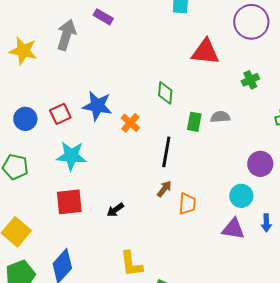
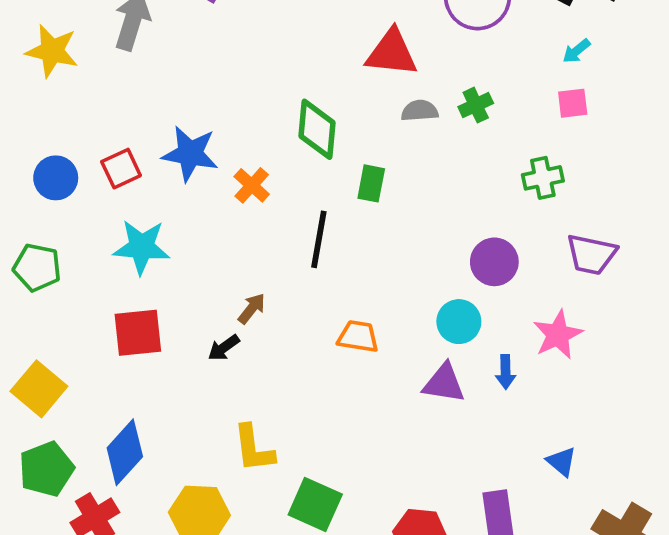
green diamond: (165, 93) -> (317, 129), size x1.4
gray semicircle: (220, 117) -> (420, 111), moved
brown arrow: (164, 189) -> (252, 309), moved
orange trapezoid: (187, 204) -> (358, 337), turned -85

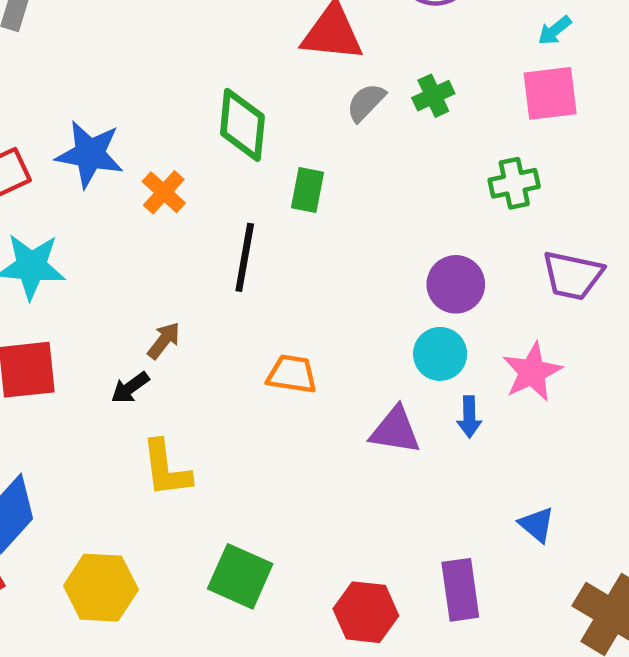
pink square: (573, 103) -> (550, 93), size x1.5
gray semicircle: (420, 111) -> (366, 102), turned -42
cyan circle: (459, 322) -> (440, 354), moved
yellow L-shape: (254, 449) -> (166, 468), moved

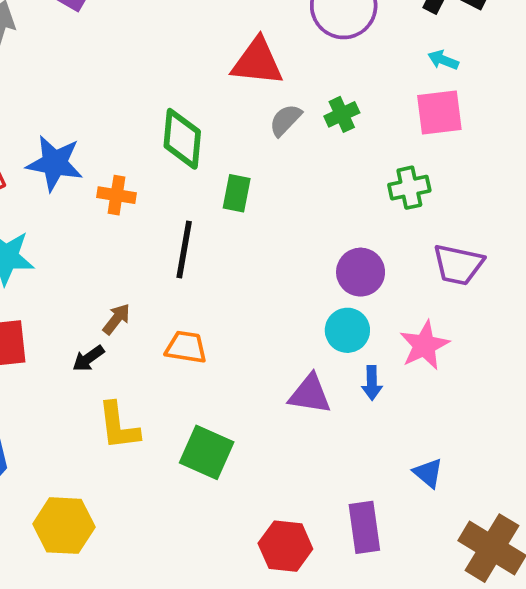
cyan arrow: (555, 31) -> (443, 60), turned 60
orange cross: (164, 192) -> (117, 195), turned -33
orange trapezoid: (292, 374) -> (186, 347), moved
green square: (240, 576) -> (207, 452), moved

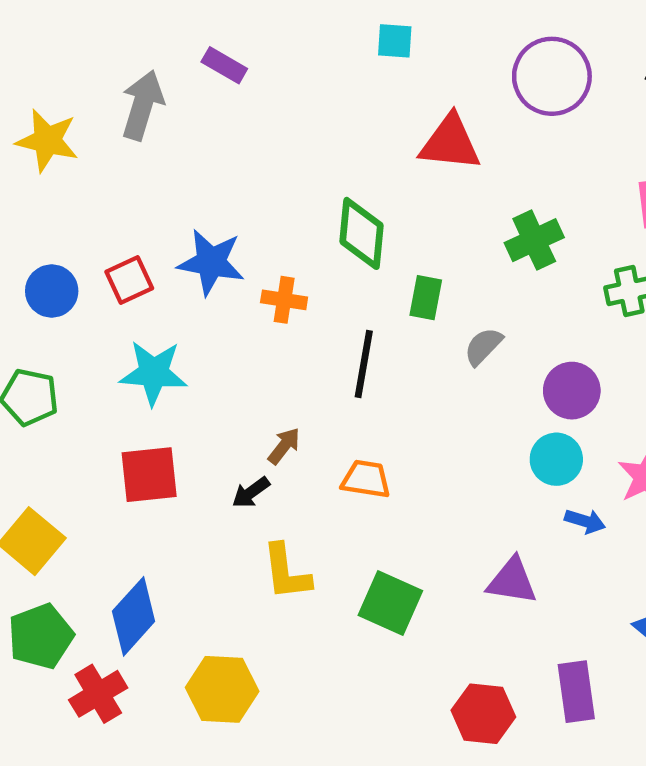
green cross: (342, 114) -> (534, 240), moved, size x1.4
gray semicircle: (285, 120) -> (483, 346), moved
blue arrow: (372, 383) -> (585, 521), turned -72
purple triangle: (310, 394) -> (512, 581), moved

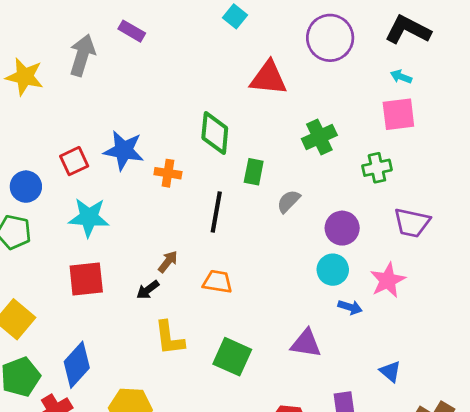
cyan square: (395, 41) -> (235, 16), turned 35
blue circle: (52, 291) -> (26, 187), moved

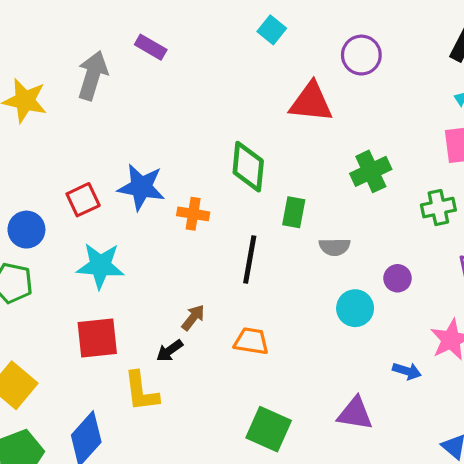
purple circle: (330, 38) -> (361, 55), moved, size x0.7
gray semicircle: (289, 201) -> (335, 247), turned -135
purple circle: (342, 228) -> (398, 278), size x0.7
cyan circle: (333, 270) -> (355, 308), moved
yellow L-shape: (169, 338) -> (141, 391), moved

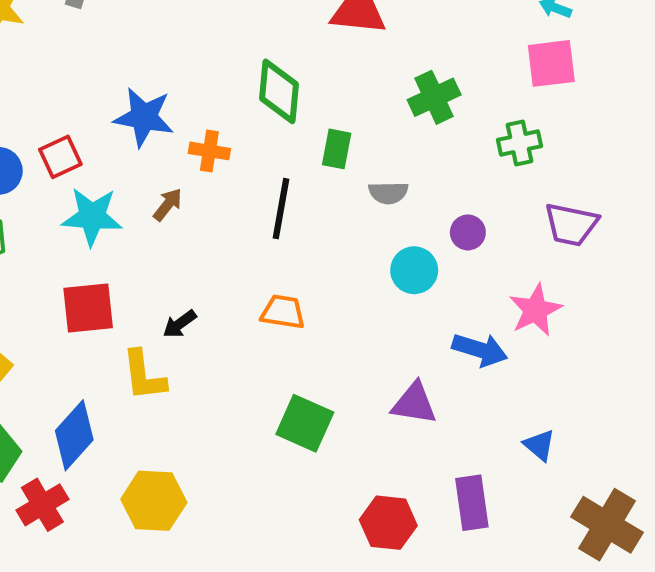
red square: (83, 200) -> (60, 157), moved
brown arrow: (193, 318) -> (168, 205), moved
blue arrow: (407, 371) -> (480, 350), size x1.5

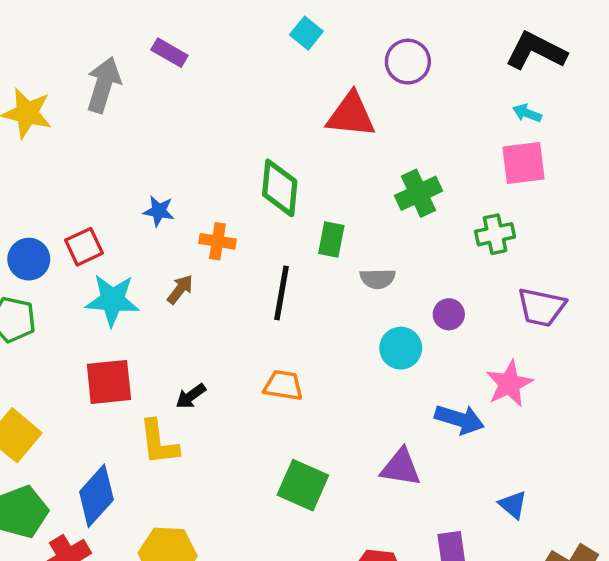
blue star: (144, 117) -> (159, 211), size x0.6

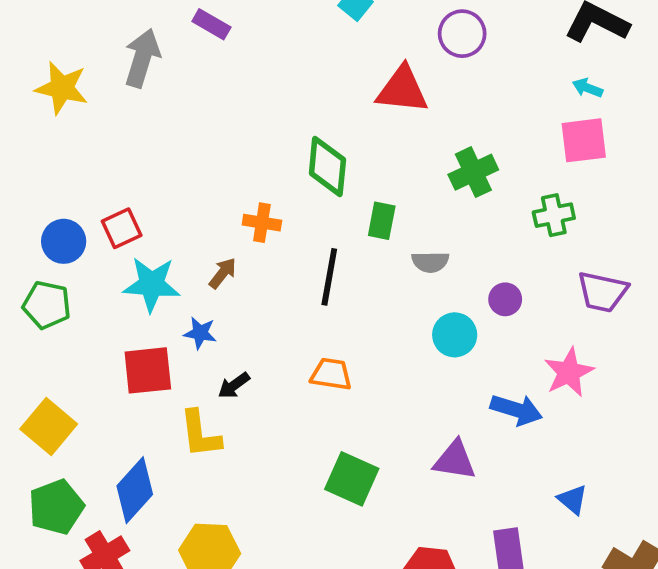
blue star: (159, 211) -> (200, 333), moved

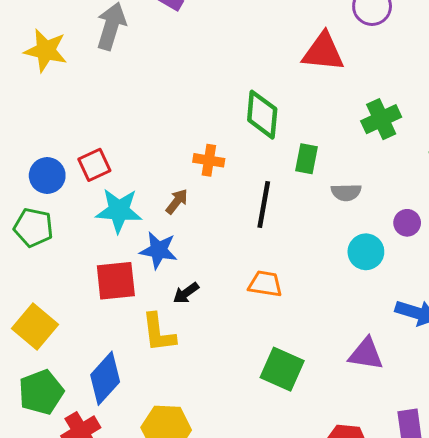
blue star: (200, 333) -> (159, 250), size x1.4

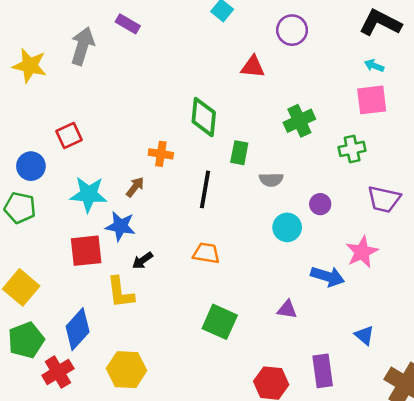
red triangle: (323, 52) -> (253, 67), size x0.7
red square: (94, 165) -> (69, 135), moved
purple triangle: (366, 354) -> (287, 310), size x0.7

